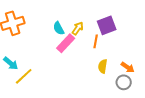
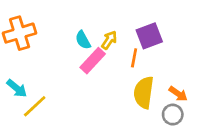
yellow semicircle: (103, 66) -> (144, 92), size x1.6

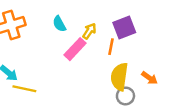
cyan semicircle: (83, 40) -> (59, 24), moved
yellow line: (35, 106) -> (24, 89), turned 55
gray circle: (173, 115) -> (125, 96), moved

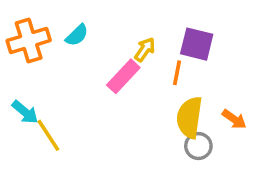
cyan semicircle: (59, 24) -> (77, 35), moved, turned -105
purple square: (124, 27) -> (197, 44), turned 35
yellow line: (24, 89) -> (48, 135), turned 45

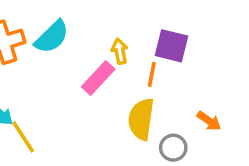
cyan semicircle: (77, 35) -> (52, 37), size x1.5
yellow arrow: (145, 49) -> (120, 51), turned -45
yellow semicircle: (189, 117) -> (141, 119), moved

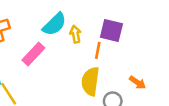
cyan semicircle: (52, 37) -> (54, 24), moved
pink rectangle: (98, 78) -> (33, 54), moved

